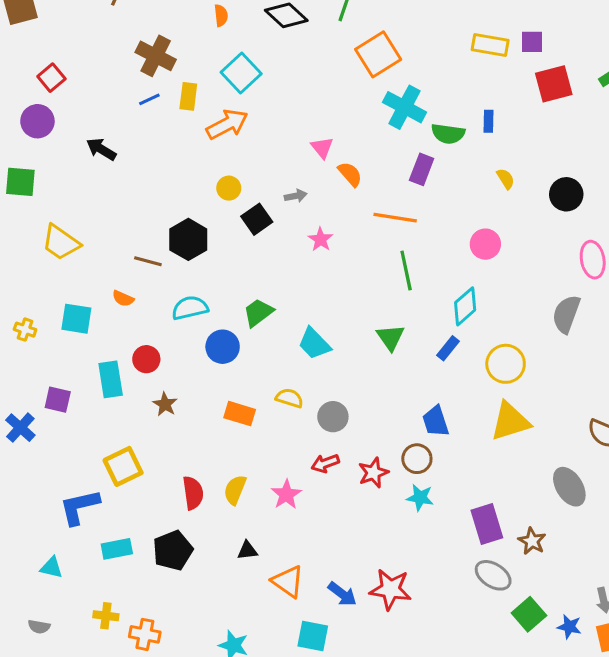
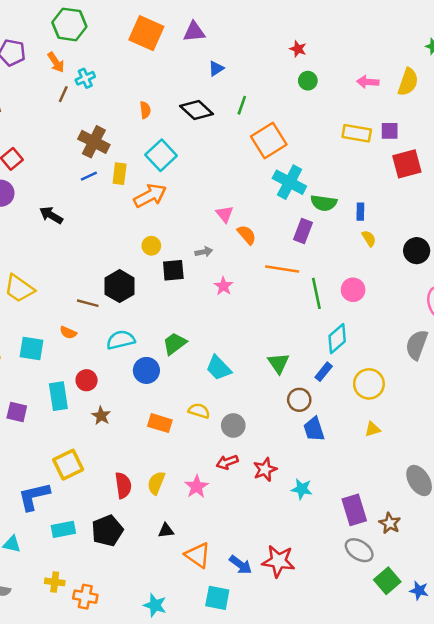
blue rectangle: (488, 121) -> (360, 212), moved
black square: (257, 219) -> (173, 270), turned 30
green line: (406, 271) -> (316, 293), moved
yellow triangle: (510, 421) -> (373, 429), size x0.5
brown circle: (417, 459) -> (299, 400), moved

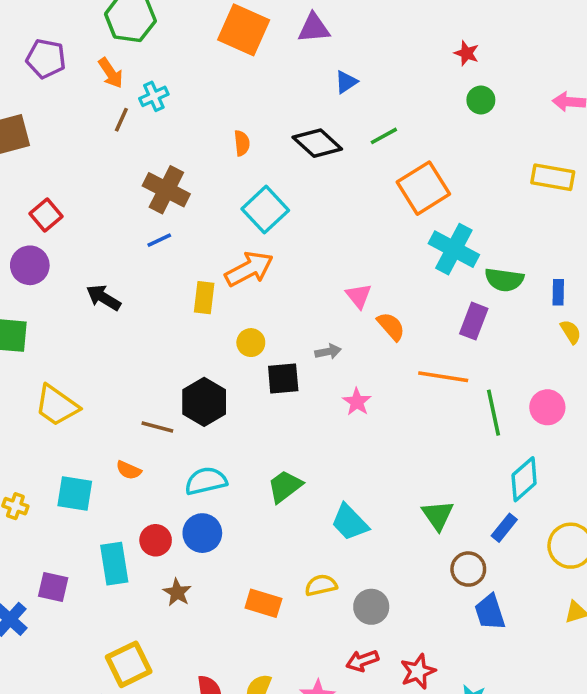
green line: (242, 105) -> (384, 136), turned 42
yellow rectangle: (120, 174) -> (204, 298), moved
blue circle: (146, 370) -> (202, 533), moved
yellow semicircle: (199, 411) -> (321, 585), turned -30

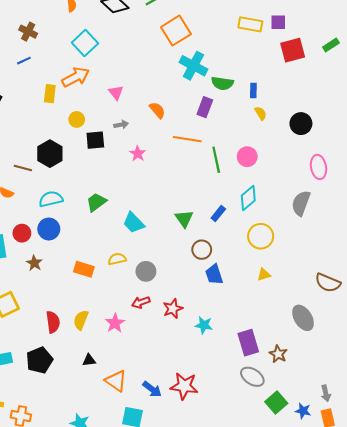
brown cross: (166, 190) -> (28, 32), size x0.7
pink triangle: (359, 296) -> (116, 93), moved
cyan diamond: (524, 479) -> (248, 198), moved
blue rectangle: (504, 528) -> (218, 213), moved

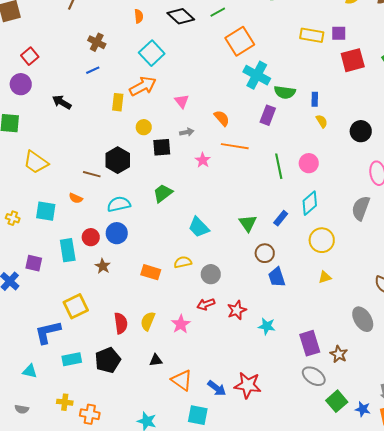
orange line: (187, 139) -> (235, 146), moved
green trapezoid: (96, 202) -> (163, 193), moved

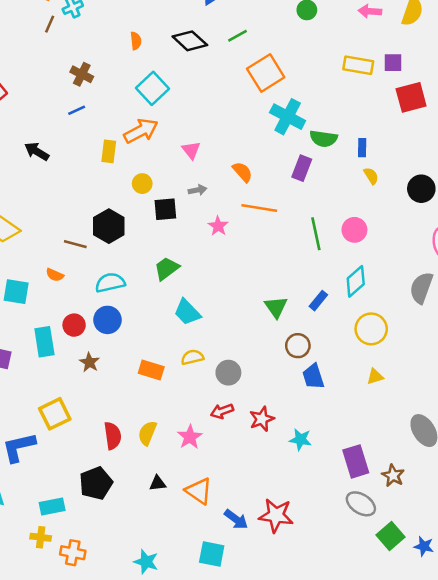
cyan trapezoid: (199, 227) -> (187, 312), moved
cyan rectangle: (72, 359) -> (52, 506), moved
orange triangle: (182, 380) -> (199, 491), moved

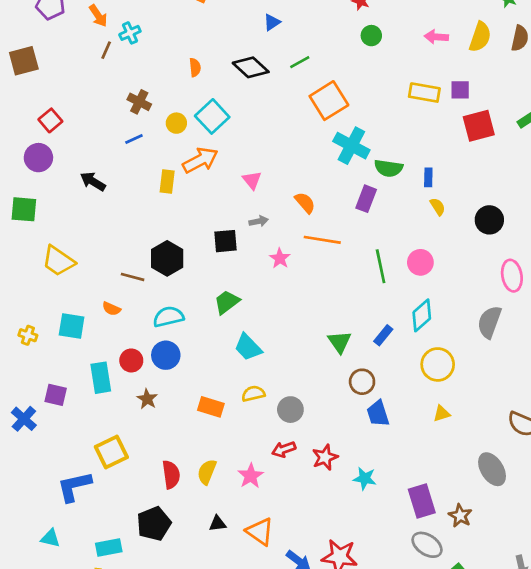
yellow circle: (142, 184) -> (176, 123), moved

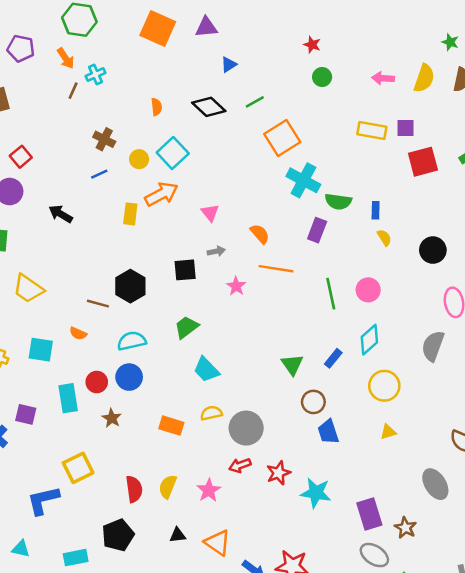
gray circle: (290, 410) -> (246, 428), size x1.4
cyan star: (365, 479) -> (316, 493), size x1.4

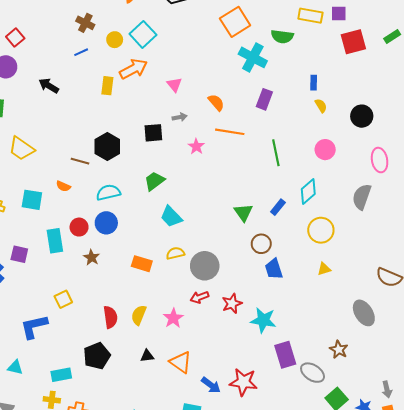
green semicircle: (338, 201) -> (282, 36), moved
pink circle: (368, 290) -> (325, 150), moved
yellow square: (78, 468) -> (63, 299), size x0.7
purple rectangle: (369, 514) -> (285, 355), moved

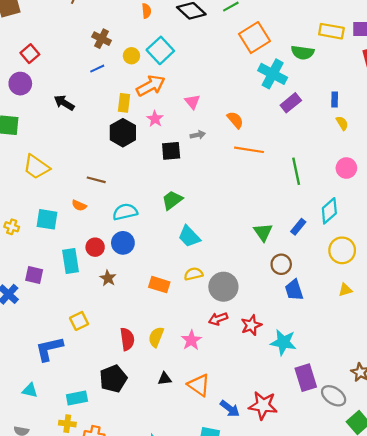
purple rectangle: (264, 99) -> (291, 103), moved, turned 30
black hexagon: (107, 146) -> (123, 133), moved
pink star: (196, 146) -> (155, 119), moved

